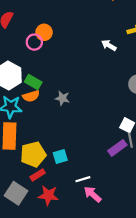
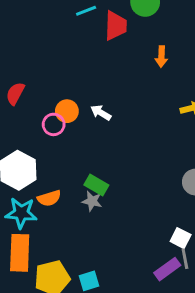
white arrow: (109, 45) -> (101, 113), moved
green rectangle: (33, 82) -> (96, 185), moved

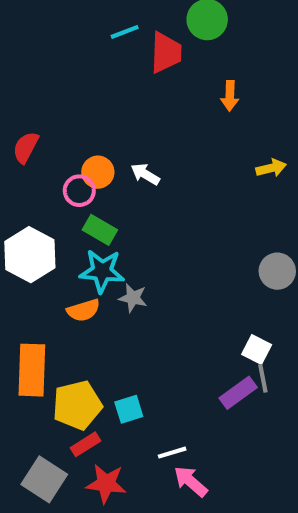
green rectangle: (96, 185) -> (100, 230), moved
orange semicircle: (49, 198) -> (83, 310), moved
cyan star: (21, 213) -> (102, 271), moved

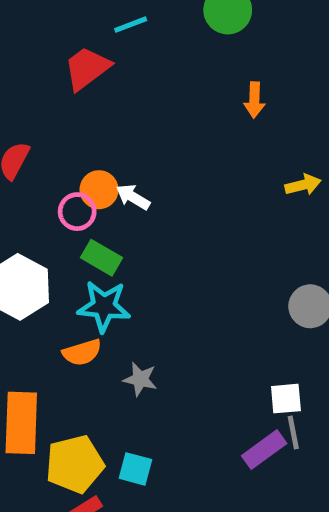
red trapezoid: (166, 53) -> (87, 68), moved, turned -129
white arrow: (145, 174) -> (133, 197), moved
gray star: (133, 298) -> (140, 379), moved
white square: (257, 349) -> (286, 399), turned -32
cyan square: (129, 409) -> (135, 469), turned 32

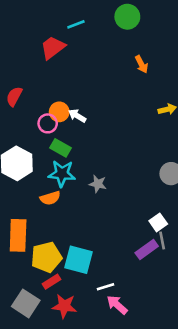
orange arrow: (254, 100) -> (141, 64), turned -30
gray star: (140, 379) -> (98, 184), moved
white square: (286, 399) -> (158, 222), turned -30
cyan square: (135, 469) -> (78, 260), size x1.6

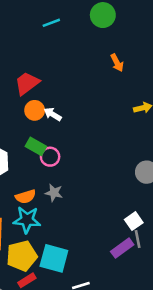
red trapezoid: (53, 48) -> (27, 83), moved
pink circle: (48, 123) -> (50, 157), moved
cyan star: (62, 174) -> (27, 220), moved
gray star: (98, 184) -> (54, 193), moved

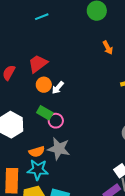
cyan line: (51, 23) -> (42, 17), moved
white arrow: (53, 114) -> (58, 88), turned -80
gray star: (54, 193) -> (59, 149), size x1.6

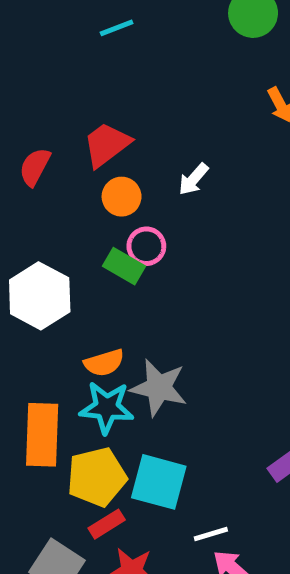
white arrow: (58, 88) -> (194, 179), moved
pink circle: (56, 121) -> (146, 246), moved
gray star: (59, 149) -> (159, 388), moved

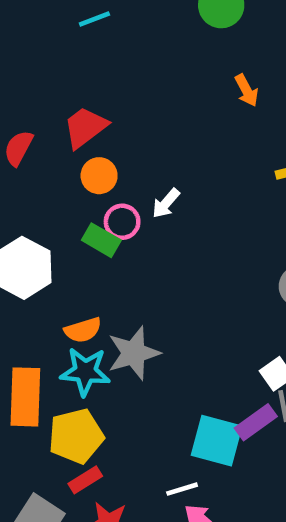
white arrow: (194, 179) -> (166, 203), moved
gray star: (159, 388) -> (134, 353), turned -30
cyan square: (159, 482) -> (217, 441), moved

